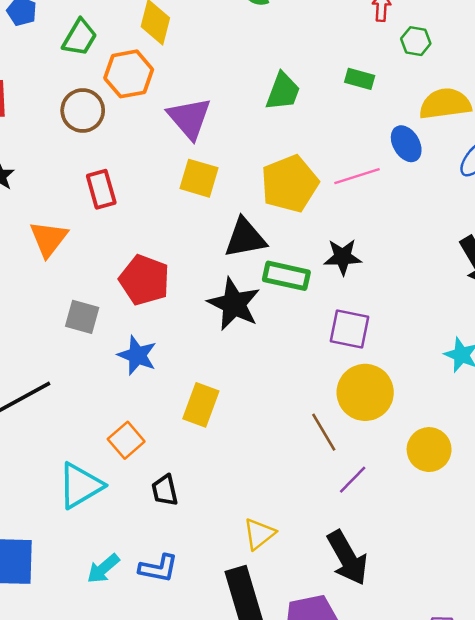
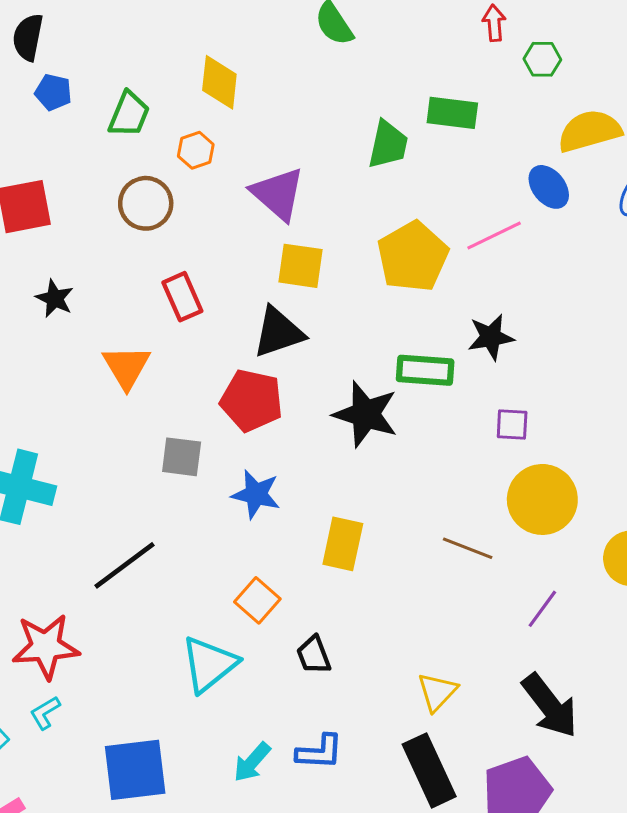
orange hexagon: (129, 74) -> (196, 150), size x0.6
green rectangle: (360, 79) -> (452, 113), moved, size x1.4
black triangle: (245, 238) -> (278, 332), moved
purple square: (350, 329) -> (512, 424), size x0.7
brown line: (324, 432) -> (468, 548), moved, turned -30

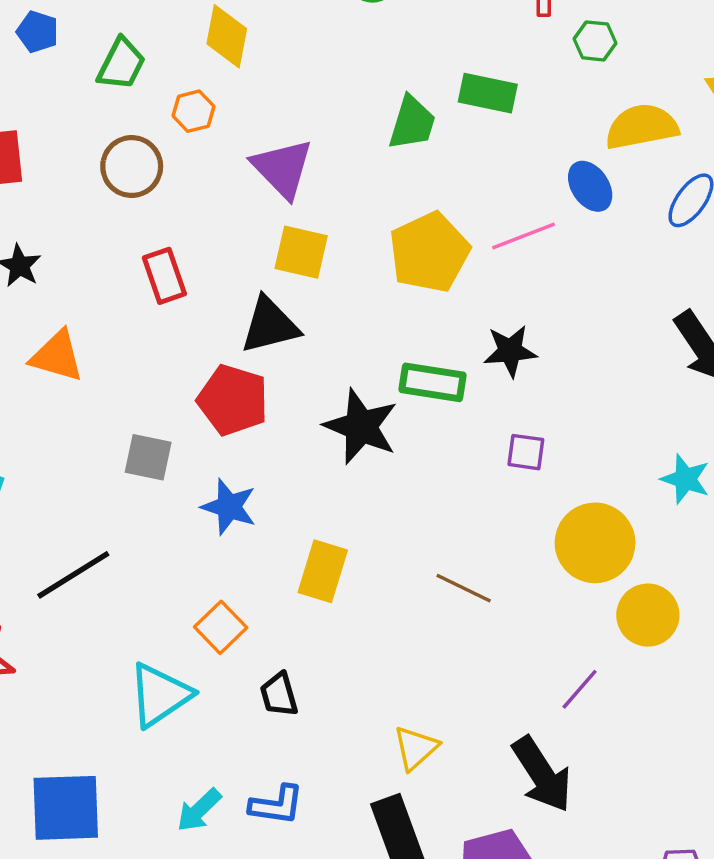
orange triangle: (126, 367) -> (57, 356), moved, turned -48
yellow circle: (542, 499) -> (595, 543), moved
purple line: (542, 609) -> (580, 689), moved

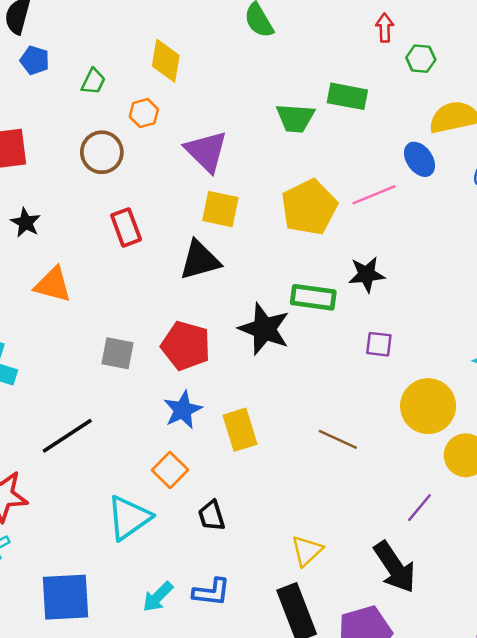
green trapezoid: (121, 64) -> (93, 81), size x0.7
green trapezoid: (412, 123) -> (295, 118), turned 78
red pentagon: (233, 400) -> (186, 346), moved
blue star: (229, 507) -> (183, 410), moved, turned 30
yellow rectangle: (323, 571) -> (240, 430), turned -33

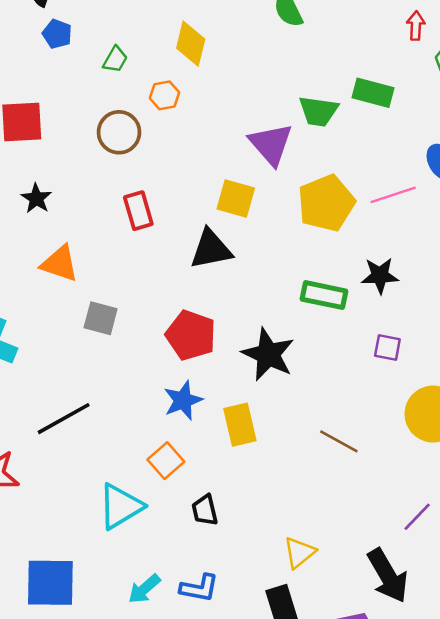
purple triangle: (206, 151) -> (271, 144), moved
black star: (264, 329) -> (268, 354), moved
gray square: (117, 353) -> (101, 318), moved

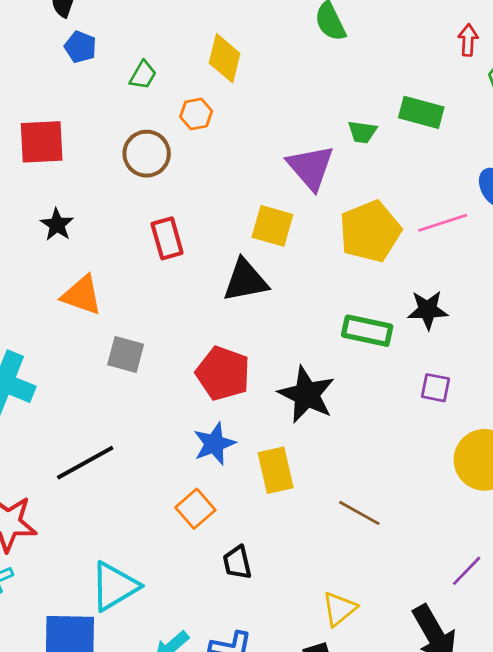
green trapezoid: (318, 111) -> (362, 132), size x0.7
brown line: (339, 441) -> (359, 513), moved
cyan triangle: (121, 506) -> (114, 586), moved

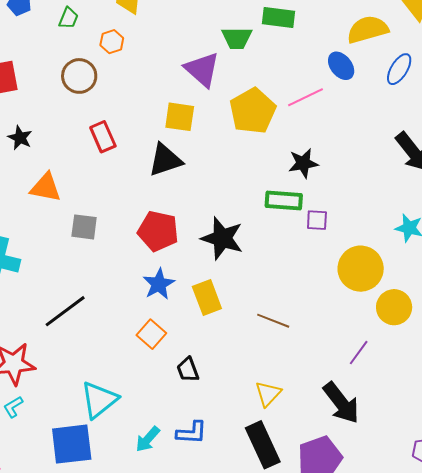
green trapezoid: (362, 132) -> (237, 38), size x1.4
green rectangle: (367, 331) -> (284, 201), moved

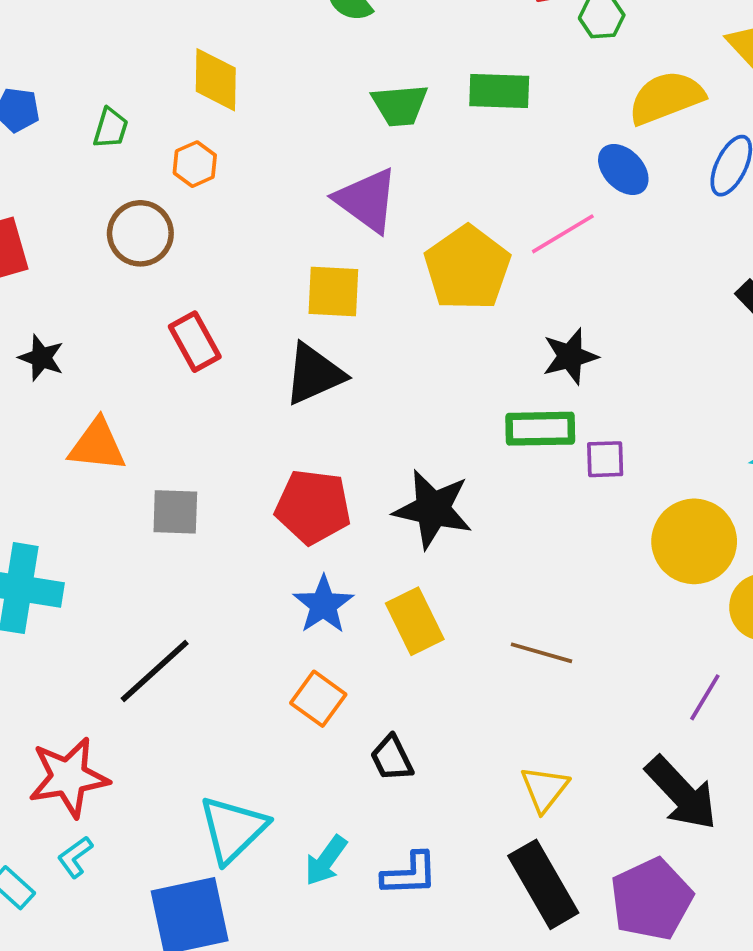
green trapezoid: (237, 38) -> (400, 105), moved
cyan arrow: (148, 439) -> (326, 860), moved

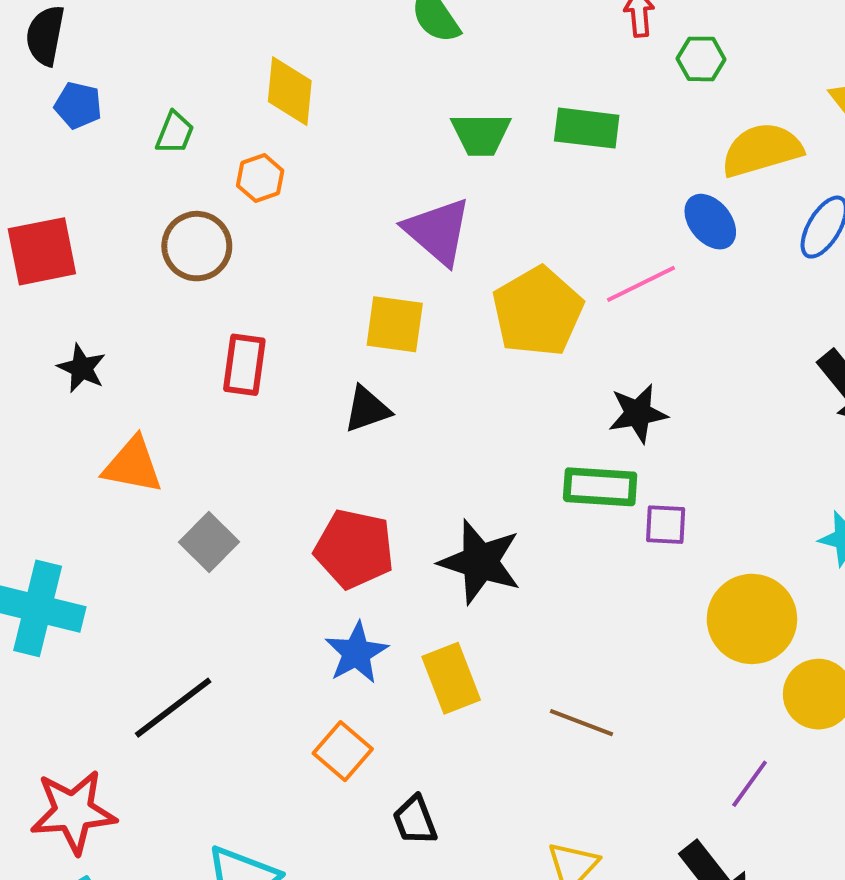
red rectangle: (195, 342) -> (244, 365), turned 32
black triangle: (314, 374) -> (367, 409), size x0.7
gray square: (175, 512) -> (209, 542), turned 38

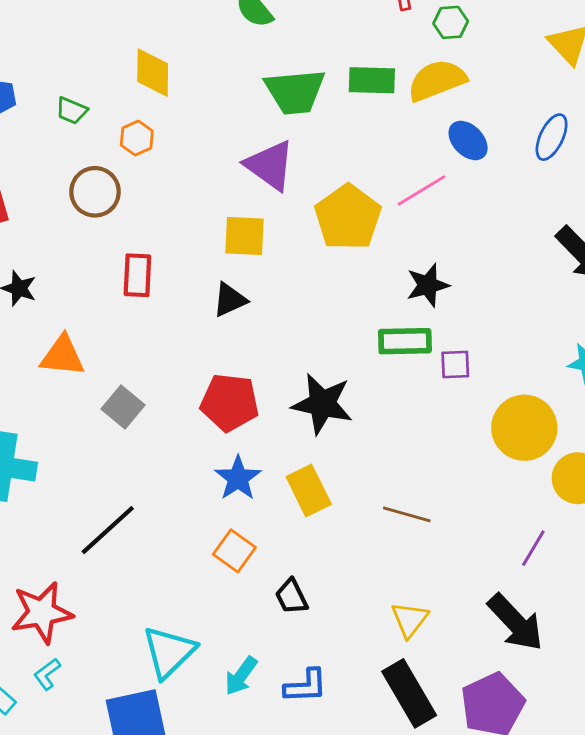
green trapezoid: (175, 133) -> (72, 111), turned 96
green trapezoid: (481, 134) -> (295, 92), size x1.4
yellow semicircle: (762, 150) -> (437, 80), moved

